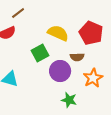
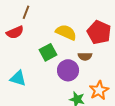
brown line: (18, 13) -> (26, 12), turned -32
orange star: (93, 78) -> (99, 90), moved

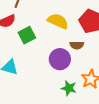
green square: (48, 52) -> (27, 35), moved

